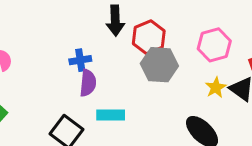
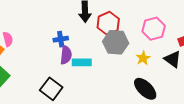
yellow star: (216, 88) -> (143, 58), moved
cyan rectangle: (111, 115) -> (82, 62), moved

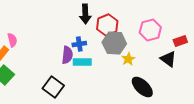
blue cross: (61, 39) -> (79, 44), moved
yellow star: (143, 58) -> (128, 59), moved

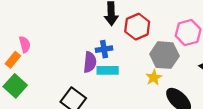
gray hexagon: (114, 43) -> (164, 55), moved
yellow star: (128, 59) -> (154, 78), moved

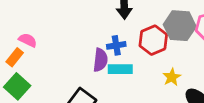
red hexagon: (137, 27) -> (153, 40), moved
pink semicircle: (25, 44) -> (28, 40), turned -49
gray hexagon: (164, 55) -> (180, 26), moved

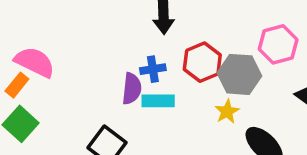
gray hexagon: (180, 26) -> (239, 74), moved
pink semicircle: (28, 40) -> (35, 62), size x1.6

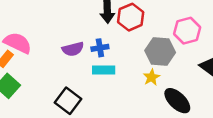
red hexagon: (202, 62) -> (131, 17), moved
purple semicircle: (132, 89) -> (73, 49), moved, turned 70

